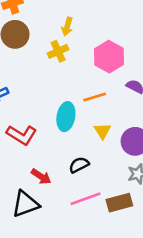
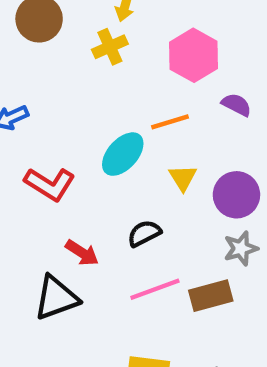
cyan ellipse: (66, 117) -> (123, 154), turned 32

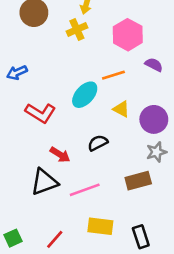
yellow triangle: (183, 178) -> (121, 109), turned -30
pink line: (155, 289) -> (85, 190), moved

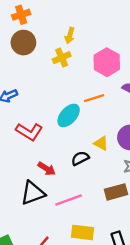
yellow triangle: (121, 109) -> (101, 143), moved

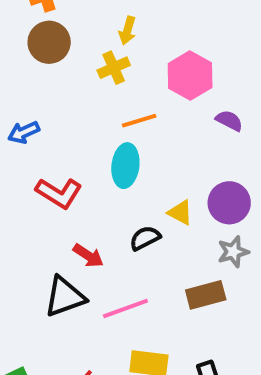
orange line: (94, 98) -> (139, 121), moved
cyan ellipse: (69, 115) -> (125, 166), turned -35

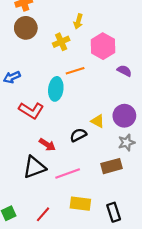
yellow arrow: (127, 31) -> (78, 21), moved
cyan ellipse: (125, 166) -> (56, 89), moved

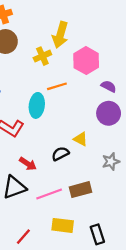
yellow arrow: (78, 21) -> (60, 35), size x1.6
purple circle: (124, 116) -> (109, 113), moved
brown rectangle: (112, 166) -> (81, 190), moved

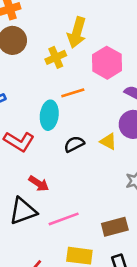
yellow triangle: (81, 139) -> (108, 141), moved
black semicircle: (60, 154) -> (74, 144), moved
brown rectangle: (81, 190) -> (115, 227), moved

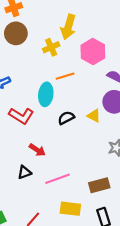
black triangle: (23, 211) -> (24, 172), size x0.6

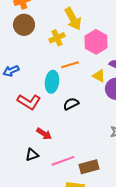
yellow arrow: (68, 27) -> (73, 19), turned -45
yellow triangle: (94, 116) -> (99, 76), moved
brown rectangle: (99, 185) -> (89, 167), moved

